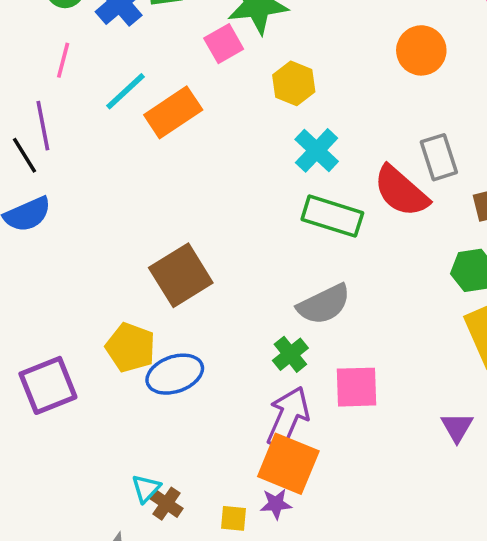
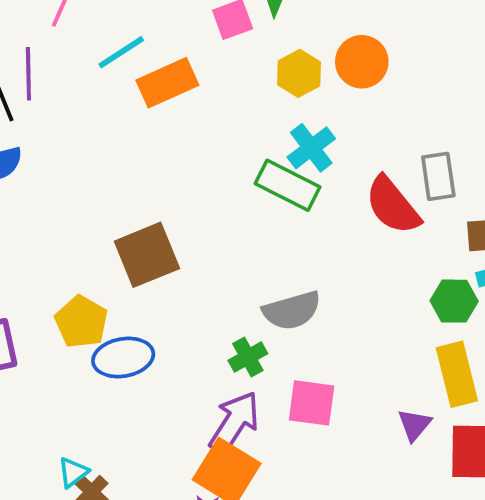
orange circle: (421, 50) -> (362, 62), moved
green rectangle: (332, 216) -> (288, 185), moved
purple triangle: (457, 427) -> (414, 425), moved

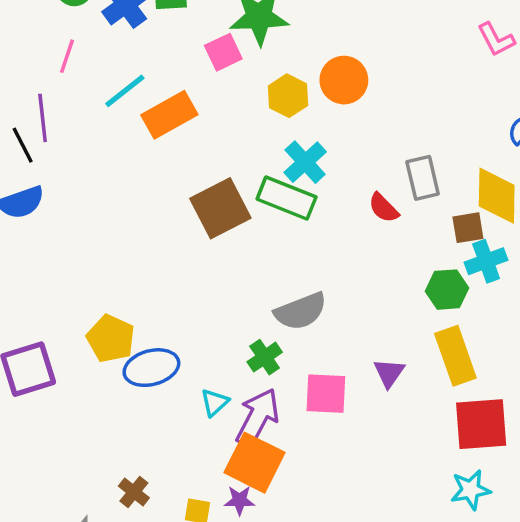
red semicircle: (393, 205) -> (383, 208), size x0.6
brown square: (147, 255) -> (220, 208), moved
purple triangle: (414, 425) -> (389, 373), moved
cyan triangle: (73, 472) -> (215, 402), moved

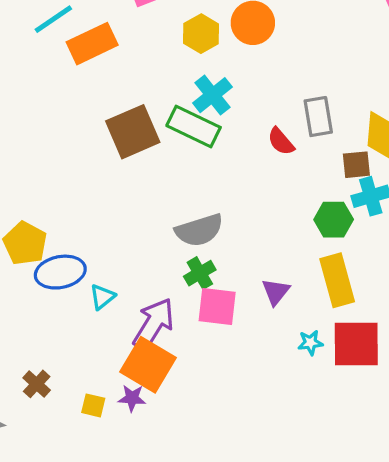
green cross: (265, 357) -> (200, 273), moved
cyan triangle: (215, 402) -> (102, 297), moved
cyan star: (471, 490) -> (310, 343), moved, size x0.7

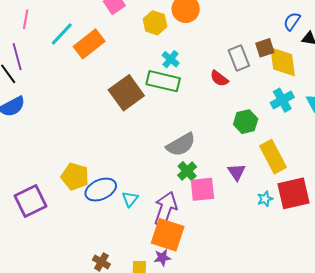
cyan cross: (212, 95) -> (171, 59), size x0.7
brown square: (356, 165) -> (265, 48), moved
green hexagon: (334, 220) -> (246, 122), moved

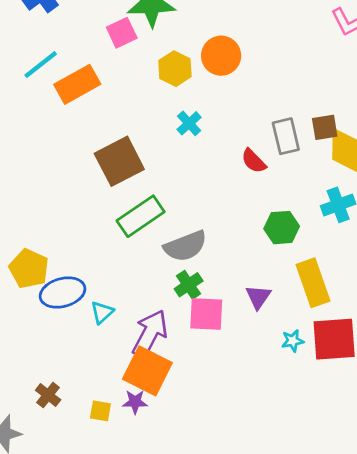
green rectangle: (163, 81) -> (141, 216), moved, turned -56

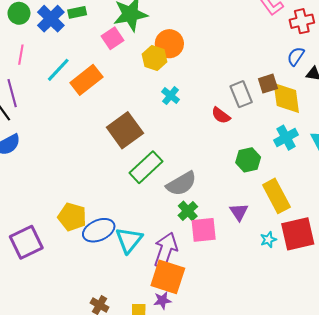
orange circle: (221, 56) -> (169, 44), moved
cyan triangle: (102, 312) -> (129, 240), size x1.6

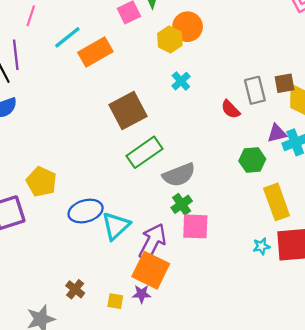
purple triangle: (239, 212) -> (277, 133), moved, turned 42
yellow pentagon: (72, 217) -> (41, 182), moved

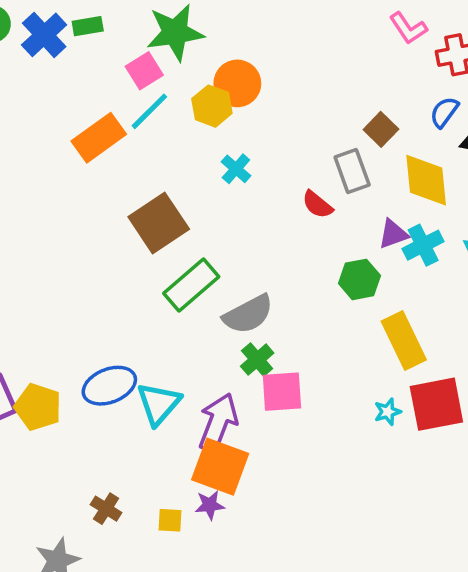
cyan line: (67, 37) -> (149, 111), moved
brown square: (284, 83) -> (381, 129), moved, turned -30
yellow pentagon: (41, 182) -> (38, 407), moved

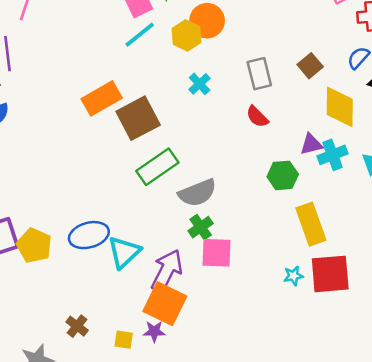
orange rectangle: (99, 138) -> (102, 98), moved
gray rectangle: (352, 171) -> (259, 74), moved

